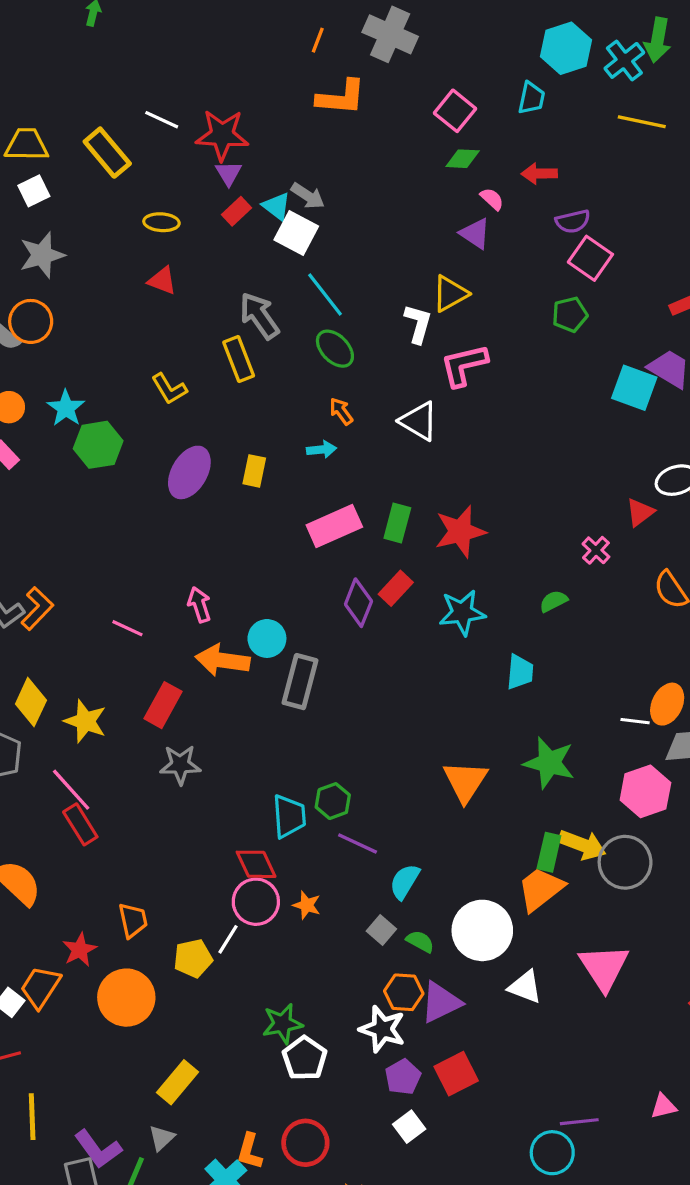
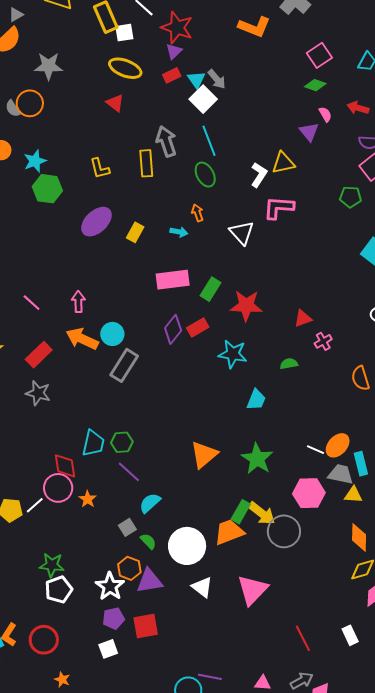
white square: (34, 191) -> (124, 33), moved
yellow ellipse: (161, 222) -> (125, 68), size x1.5
red triangle: (640, 512) -> (303, 318), moved

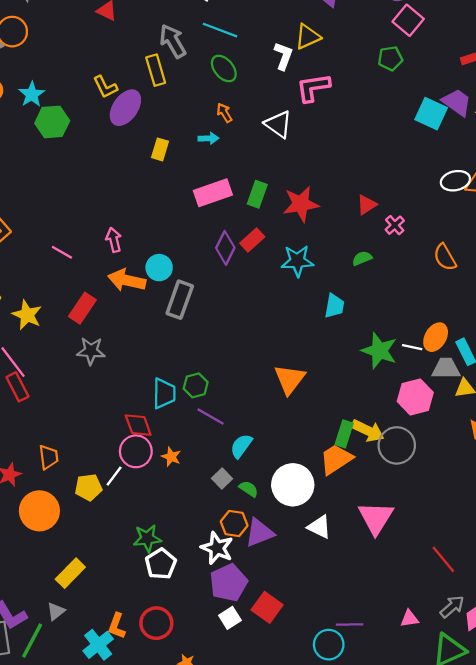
cyan line: (209, 141) -> (220, 30), turned -36
purple ellipse: (96, 222) -> (125, 108), moved
green star: (257, 459) -> (379, 351), moved
purple pentagon: (113, 618) -> (229, 583), size x1.5
red square: (146, 626) -> (267, 607), moved, turned -32

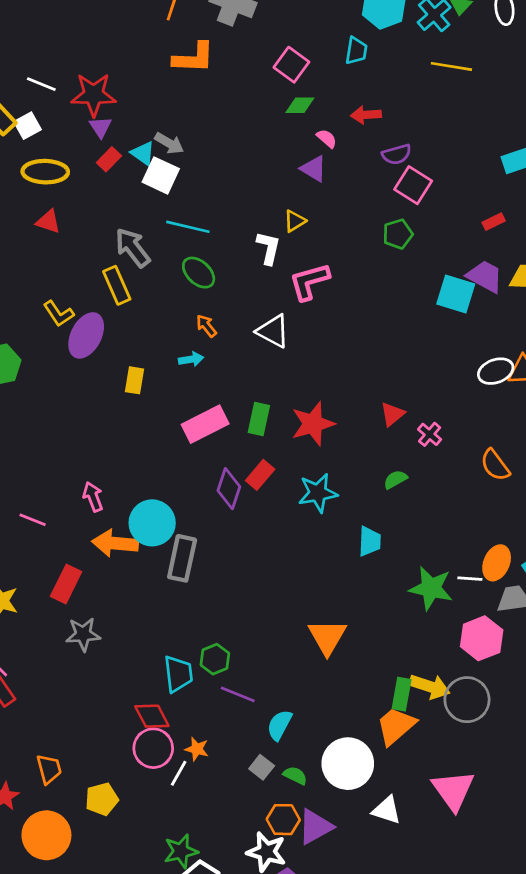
yellow triangle: (308, 37) -> (295, 221), size x0.7
cyan circle: (159, 268) -> (152, 523), size x1.4
white line: (114, 476) -> (179, 773), moved

